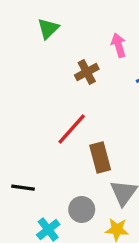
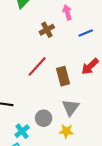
brown rectangle: (100, 158) -> (63, 76), moved

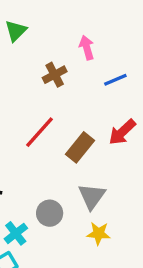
brown rectangle: (63, 76) -> (80, 147), turned 54
yellow star: (66, 131) -> (99, 233), moved

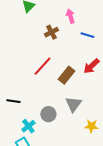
blue line: (115, 80) -> (87, 35), turned 40
yellow star: (99, 233) -> (91, 126), moved

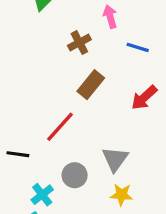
red line: (42, 66) -> (60, 127), moved
brown rectangle: (66, 75) -> (91, 85), moved
yellow star: (91, 126) -> (121, 195), moved

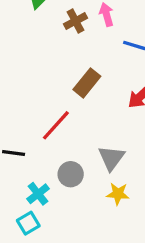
brown cross: (79, 43) -> (76, 21), moved

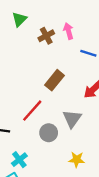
gray triangle: (111, 158) -> (72, 119), moved
gray circle: (71, 174) -> (49, 133), moved

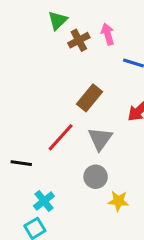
green triangle: (19, 19) -> (58, 20), moved
gray triangle: (72, 119) -> (100, 139), moved
gray circle: (49, 133) -> (96, 177), moved

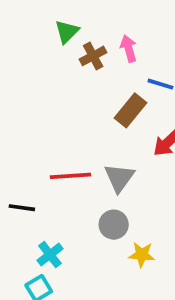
brown rectangle: (89, 98) -> (130, 110), moved
red line: (61, 137) -> (71, 176), turned 44

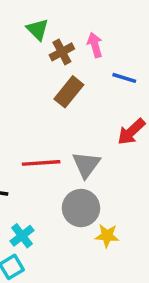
green triangle: (67, 32) -> (38, 29), turned -30
brown rectangle: (130, 110) -> (69, 92), moved
gray circle: (114, 225) -> (81, 208), size x1.4

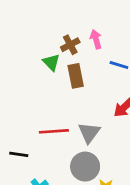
green triangle: (38, 29) -> (51, 62), moved
brown rectangle: (69, 92) -> (76, 76), turned -50

